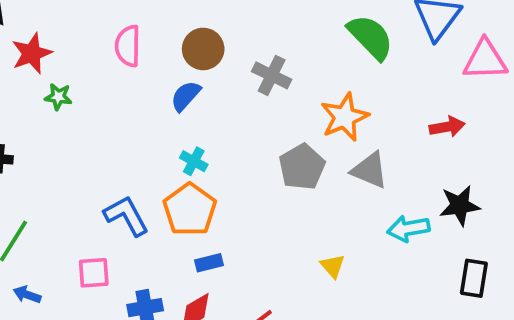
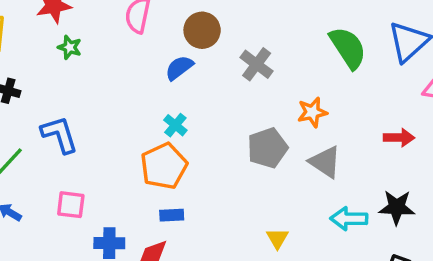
orange star: (345, 117) -> (312, 112), size x0.7
blue L-shape: (126, 216) -> (59, 135), moved

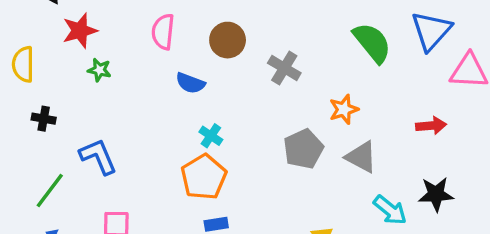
blue semicircle: (179, 68) -> (190, 83), moved, turned -116
cyan arrow: (349, 219) -> (390, 210), turned -136

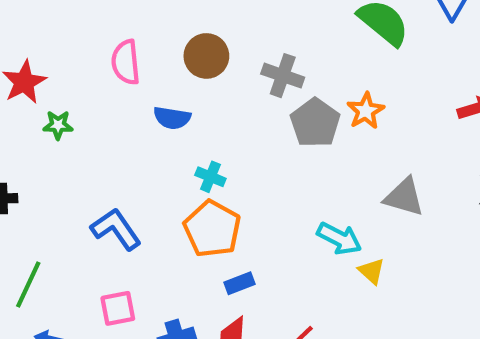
gray pentagon: (303, 149) -> (315, 123), moved
blue L-shape: (98, 156) -> (116, 229), moved
gray triangle: (361, 157) -> (404, 197), moved
cyan arrow: (390, 210) -> (339, 238), moved

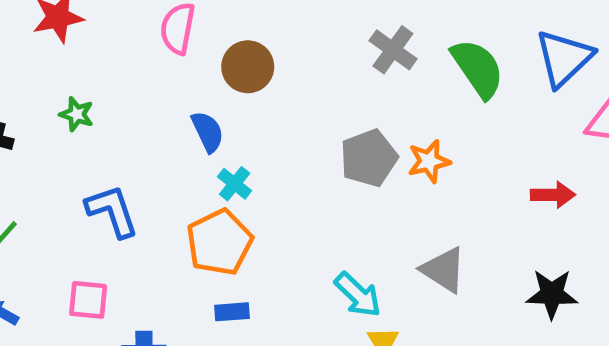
brown circle: (206, 56) -> (248, 67), moved
gray cross: (283, 76) -> (393, 50), moved
blue semicircle: (172, 118) -> (208, 132), moved, turned -141
green star: (58, 125) -> (77, 114), moved

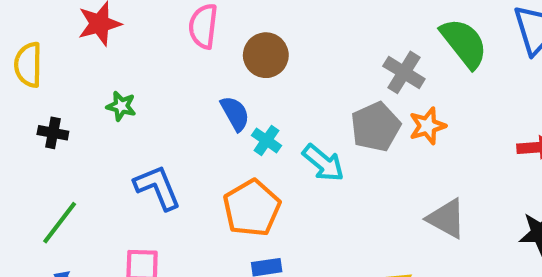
gray cross: (393, 50) -> (404, 72), moved
cyan cross: (235, 184) -> (267, 140), moved
cyan arrow: (358, 295) -> (323, 163), moved

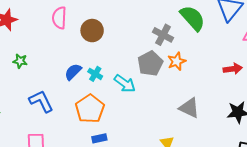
blue semicircle: (235, 113) -> (73, 72), moved, turned -102

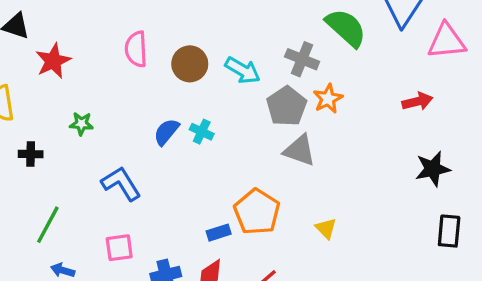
cyan arrow: (125, 83) -> (243, 70), moved
gray triangle: (189, 108) -> (300, 150), moved
orange pentagon: (90, 109) -> (257, 212), moved

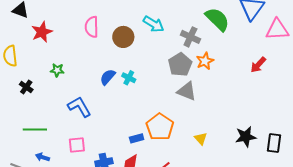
cyan arrow: (243, 70) -> (154, 24), moved
red arrow: (417, 101) -> (258, 65), turned 144
black cross: (31, 154) -> (26, 87), turned 32
black star: (433, 169) -> (246, 137), moved
green line: (48, 225) -> (35, 130), turned 60

